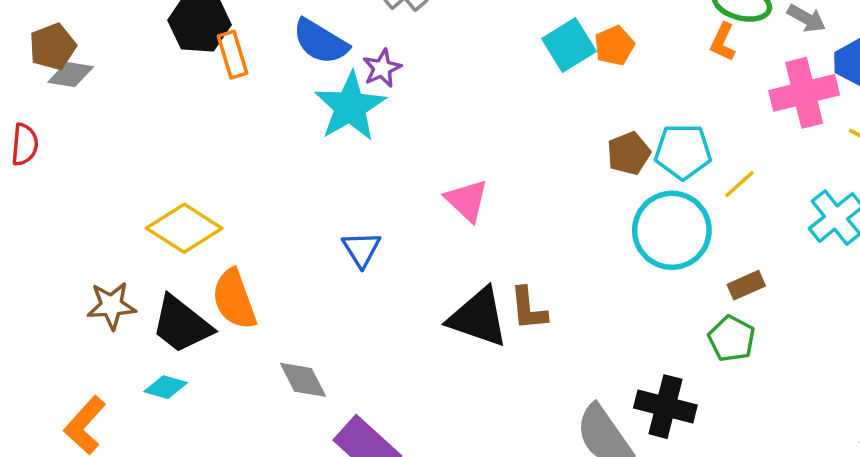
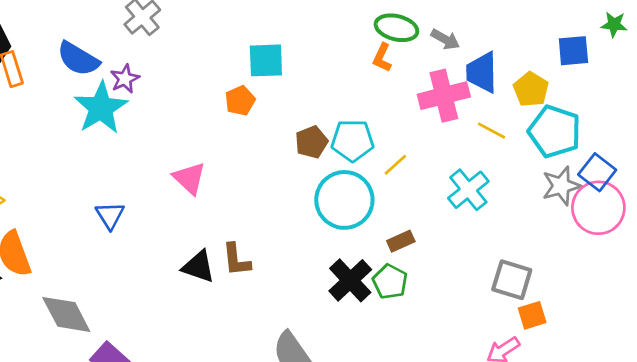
cyan square: (569, 45) -> (266, 60), turned 30
orange pentagon: (614, 46) -> (240, 101), moved
black triangle: (478, 317) -> (199, 267), size x0.7
gray diamond: (303, 380) -> (66, 314), size x1.4
black cross: (665, 407) -> (350, 280), moved, turned 33

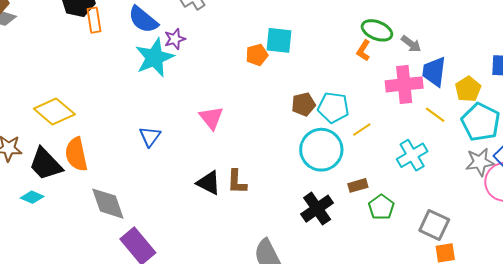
orange pentagon: (240, 101) -> (257, 55), moved
green pentagon: (390, 282) -> (381, 207), moved

